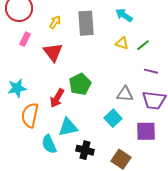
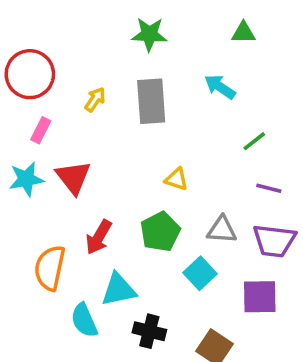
yellow triangle: (122, 43) -> (177, 179), moved
red triangle: (53, 52) -> (73, 177), moved
green pentagon: (80, 84) -> (160, 232), moved
cyan star: (17, 88) -> (26, 179), moved

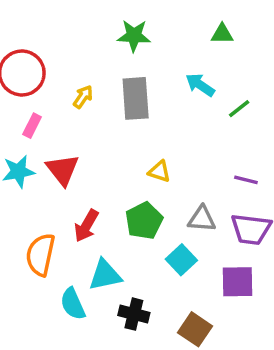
green line: (254, 141) -> (239, 109), moved

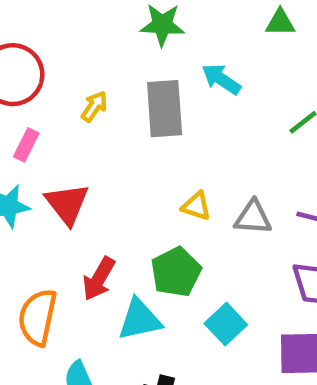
cyan arrow: (200, 85) -> (221, 79), moved
gray triangle: (202, 219) -> (253, 217), moved
cyan triangle: (105, 275) -> (140, 320), moved

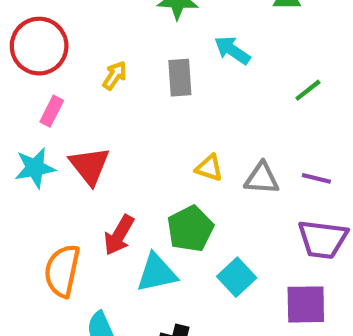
gray rectangle: (165, 109) -> (180, 78), size x0.7

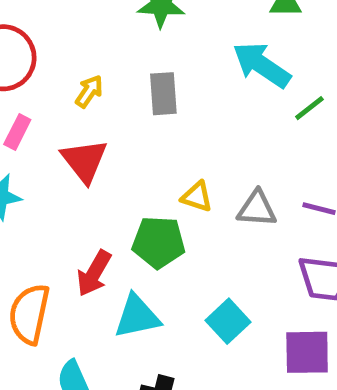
cyan arrow: (232, 50) -> (262, 65), moved, size x1.4
red triangle: (90, 166) -> (84, 161), moved
green pentagon: (190, 229) -> (159, 242), moved, turned 30

